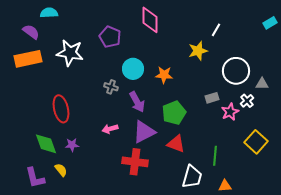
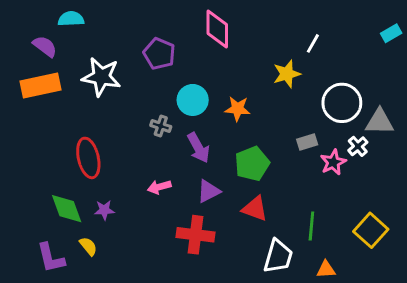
gray triangle: (262, 84) -> (380, 122), size x1.5
purple triangle: (144, 132) -> (209, 191), size x0.7
yellow square: (256, 142) -> (371, 230), moved

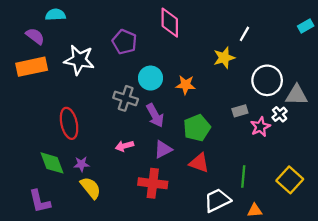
gray cross: (161, 126) -> (126, 98), size x1.5
yellow semicircle: (88, 246) -> (91, 188), moved, size x1.5
white trapezoid: (278, 256) -> (217, 200), turned -132

